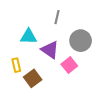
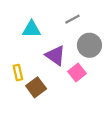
gray line: (57, 17) -> (72, 19), moved, turned 48
cyan triangle: (29, 37) -> (32, 29), moved

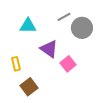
gray circle: (89, 45) -> (82, 28), moved
brown square: (36, 87) -> (29, 87), moved

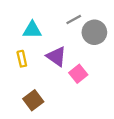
yellow rectangle: (16, 64) -> (22, 59), moved

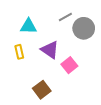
brown square: (33, 100) -> (42, 90), moved

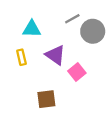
brown square: (42, 90) -> (46, 99), turned 30

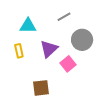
gray circle: (93, 31) -> (82, 40), moved
purple triangle: (55, 55) -> (49, 49), turned 42

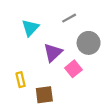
cyan triangle: (28, 26) -> (30, 28), turned -48
yellow rectangle: (19, 51) -> (21, 80), moved

